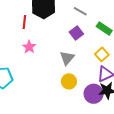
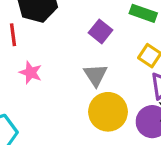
yellow circle: (69, 81) -> (108, 112), size x1.5

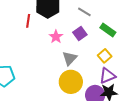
pink star: (31, 73) -> (56, 37), moved

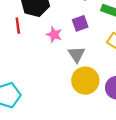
purple square: (80, 34) -> (80, 23), turned 32

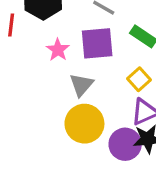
purple square: (80, 23) -> (97, 43), size x1.5

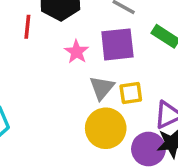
yellow square: (139, 79) -> (131, 93), moved, turned 35

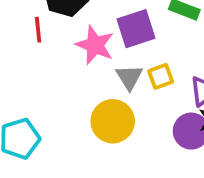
pink star: (77, 52) -> (95, 45), size x1.5
yellow circle: (106, 128) -> (113, 121), moved

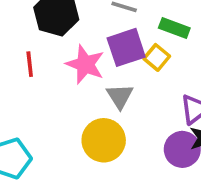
red line: (38, 30) -> (30, 64), moved
yellow square: (161, 76) -> (157, 57), moved, turned -30

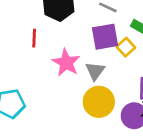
pink star: (85, 64) -> (66, 63), moved
yellow circle: (104, 140) -> (99, 102), moved

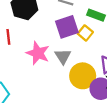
yellow circle: (99, 102) -> (83, 76), moved

